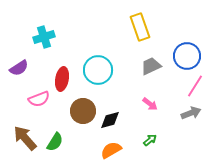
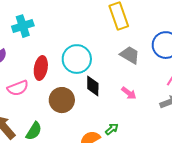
gray trapezoid: (151, 66) -> (130, 55), turned 55
black diamond: (110, 120) -> (93, 86), moved, turned -75
green arrow: (150, 140) -> (112, 129), moved

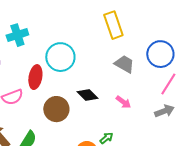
cyan circle: (77, 59) -> (60, 57), moved
black diamond: (93, 86) -> (87, 95), turned -45

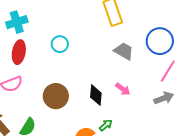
cyan circle: (60, 57) -> (60, 44), size x0.6
red ellipse: (35, 77) -> (19, 52), moved
black diamond: (87, 95) -> (96, 95), moved, turned 50

